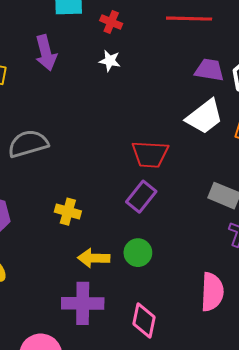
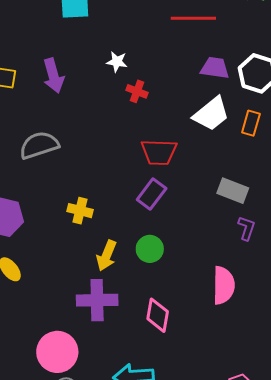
red cross: (111, 22) -> (137, 91), moved
purple arrow: (46, 53) -> (53, 76), moved
yellow arrow: (94, 258) -> (107, 255), turned -68

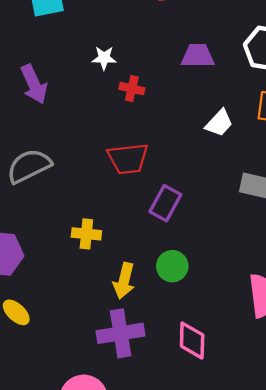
purple trapezoid: (215, 68) -> (198, 56), moved
white trapezoid: (211, 114) -> (219, 123), moved, size x0.7
red trapezoid: (159, 152) -> (128, 159), moved

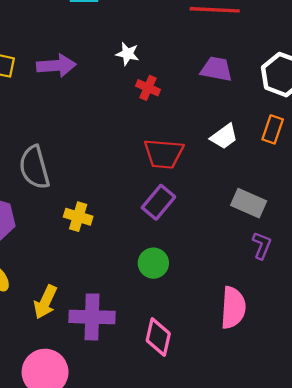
purple arrow: (34, 84) -> (56, 66), turned -81
red trapezoid: (128, 159) -> (164, 154), moved
gray semicircle: (29, 166) -> (34, 167), moved, turned -90
yellow arrow: (124, 281) -> (45, 302), moved

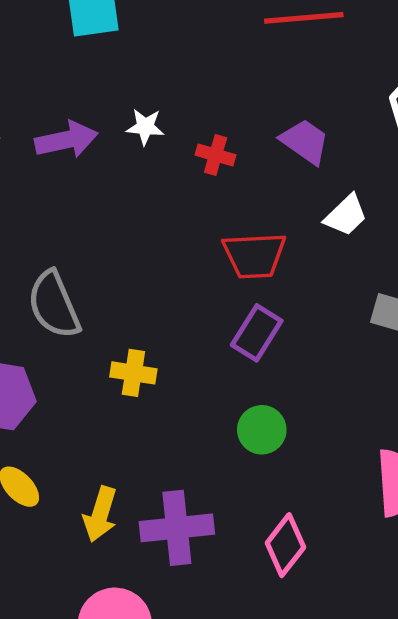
white star: (127, 54) -> (145, 127), moved
purple trapezoid: (216, 69) -> (305, 141), moved, turned 32
pink diamond: (158, 337) -> (285, 545), turned 33

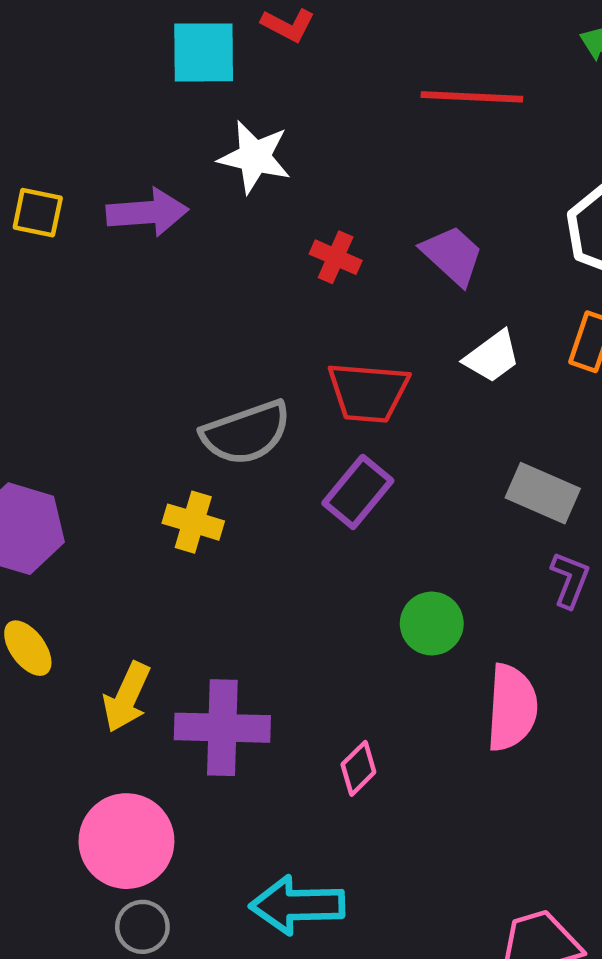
white star: (145, 127) -> (255, 157), moved, size x1.5
gray semicircle: (54, 305) -> (246, 433), moved, turned -94
green circle: (262, 430) -> (432, 624), moved
pink diamond: (285, 545) -> (358, 768), size x0.7

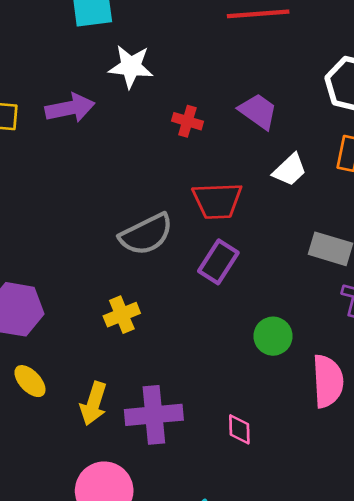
yellow cross: (193, 522) -> (122, 315), moved, turned -32
pink diamond: (358, 768) -> (239, 429), turned -40

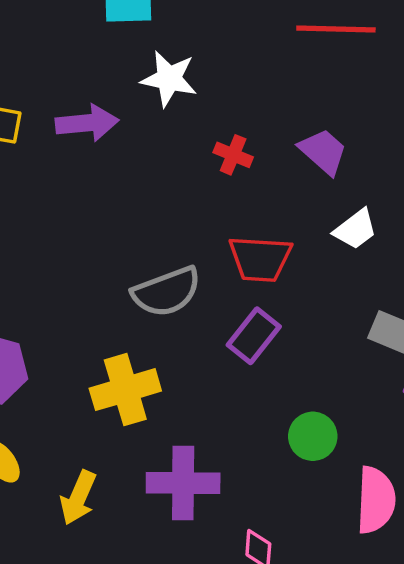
yellow cross: (122, 315) -> (125, 390), size x1.5
purple cross: (154, 415) -> (183, 483), moved

